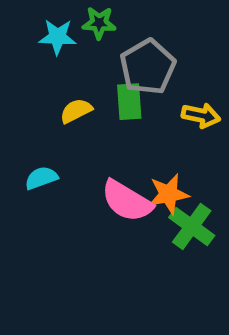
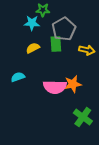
cyan star: (57, 37) -> (32, 23), moved
pink semicircle: (127, 201) -> (55, 87), turned -30
green cross: (192, 226) -> (83, 117), moved

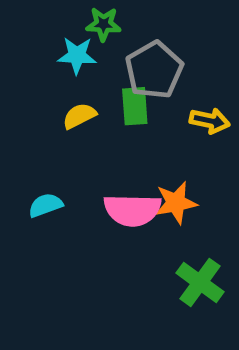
cyan semicircle: (18, 77) -> (46, 205), moved

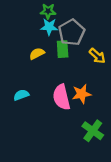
cyan star: (77, 56) -> (49, 27), moved
yellow arrow: (210, 121) -> (97, 56), turned 30
pink semicircle: (132, 210) -> (61, 97), turned 75

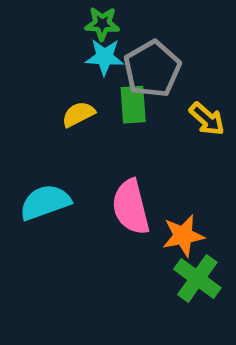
orange star: (82, 94) -> (183, 236), moved
cyan semicircle: (21, 95) -> (45, 202), size x1.5

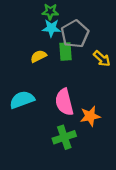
green cross: (197, 278) -> (64, 137), moved, turned 35

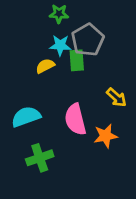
cyan star: (51, 28) -> (60, 45), moved
yellow arrow: (102, 59) -> (117, 97), moved
green cross: (64, 137) -> (40, 158), moved

